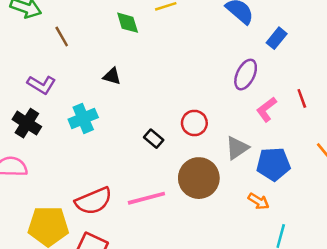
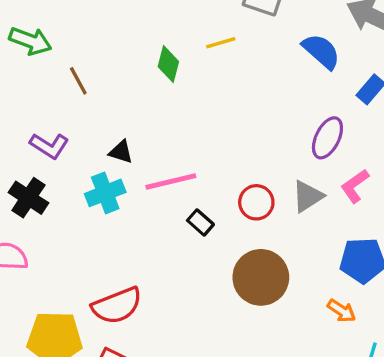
green diamond: (128, 23) -> (168, 64), turned 30
black triangle: (112, 76) -> (121, 152), moved
gray triangle: (237, 148) -> (308, 196), moved
pink line: (146, 198) -> (171, 181), moved

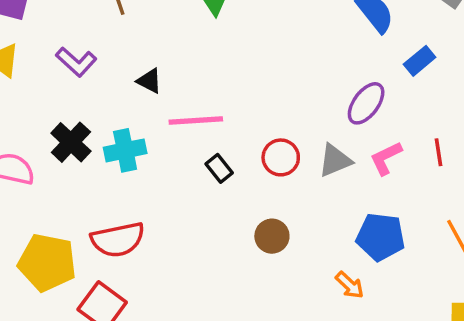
cyan cross: (105, 193) -> (125, 150), moved
black cross: (28, 198) -> (71, 142), moved
brown circle: (261, 277) -> (272, 236), size x0.6

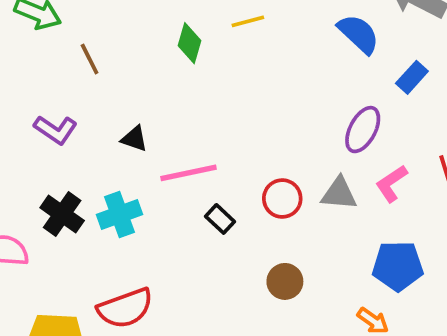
gray triangle: (335, 160) -> (339, 193), turned 36

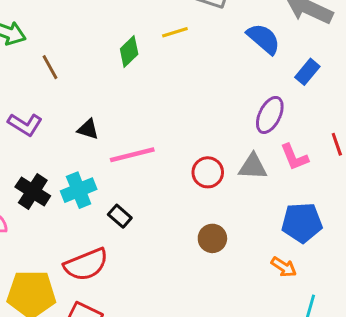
green diamond: (189, 43) -> (129, 51), turned 32
pink L-shape: (391, 183) -> (294, 157), turned -76
black rectangle: (220, 219) -> (120, 216), moved

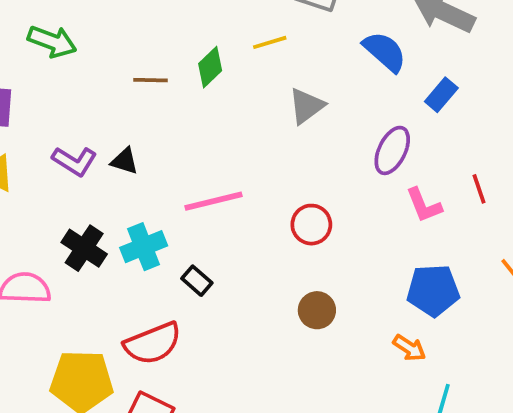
brown line: (50, 67) -> (150, 80), moved, turned -60
black triangle: (88, 129) -> (125, 161), moved
gray triangle: (253, 167) -> (306, 106), moved, turned -40

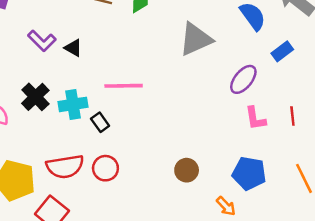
gray triangle: (306, 106) -> (196, 39), size x1.4
red circle: (311, 225) -> (105, 168), moved
black rectangle: (197, 281) -> (100, 122), moved
brown circle: (317, 310) -> (187, 170), moved

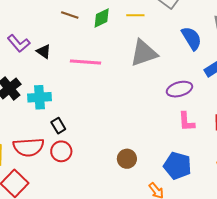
purple ellipse: (243, 79) -> (179, 89), turned 30
pink line: (124, 86) -> (86, 62), moved
black rectangle: (100, 122) -> (58, 126), moved

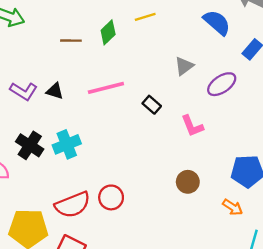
gray triangle: (144, 53) -> (184, 66), moved, size x0.6
pink L-shape: (186, 122) -> (192, 126), moved
black rectangle: (58, 126) -> (152, 105), moved

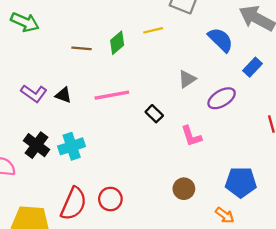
red semicircle: (73, 205) -> (74, 204), turned -48

